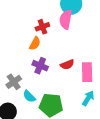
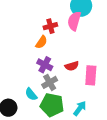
gray cross: (14, 82) -> (50, 82), moved
cyan arrow: (88, 98) -> (80, 108), moved

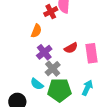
red cross: (50, 26) -> (51, 12), moved
purple cross: (45, 65) -> (44, 52), turned 35

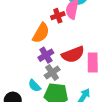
orange semicircle: (36, 31) -> (41, 33), size x1.5
red semicircle: (71, 48) -> (73, 54), size x1.6

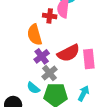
red cross: (58, 16) -> (50, 16), turned 32
orange semicircle: (41, 33) -> (35, 35), turned 140

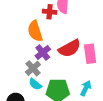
gray cross: (50, 73) -> (33, 68), moved

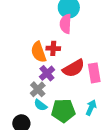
red cross: (50, 12) -> (53, 48), moved

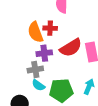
purple cross: (47, 73) -> (44, 53), turned 35
gray cross: (38, 89) -> (35, 69), turned 35

